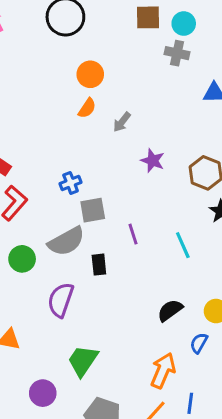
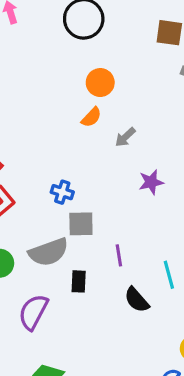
purple star: (153, 161) -> (151, 182), turned 30
blue cross: (71, 183) -> (62, 192), turned 30
black semicircle: (170, 310) -> (137, 300), moved, turned -104

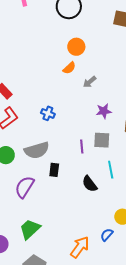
gray square: (81, 224) -> (102, 140), moved
purple line: (119, 255) -> (82, 146), moved

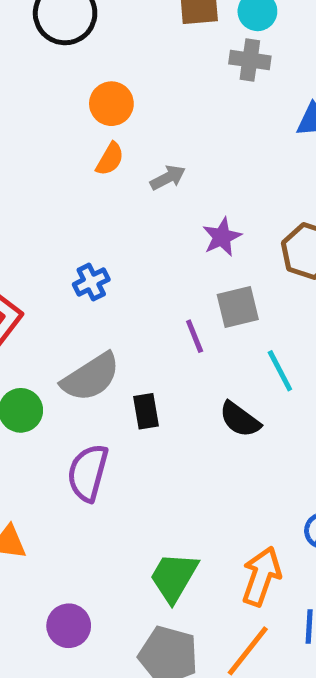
gray arrow: (90, 82) -> (168, 178), turned -152
blue cross: (48, 113) -> (91, 282), turned -32
green trapezoid: (30, 229) -> (174, 577), moved

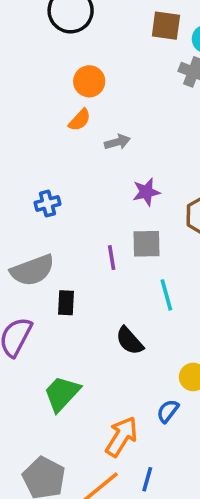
black semicircle: (240, 419) -> (130, 341), moved
green trapezoid: (174, 577) -> (62, 393), moved

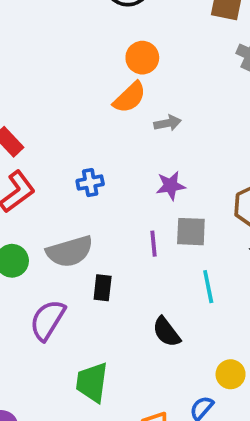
orange semicircle: (80, 120) -> (130, 97), size x1.4
purple star: (146, 192) -> (171, 186), moved
green trapezoid: (62, 393) -> (92, 382), turned -39

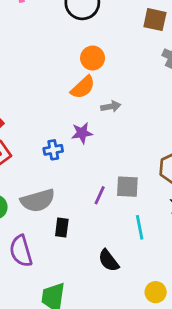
purple star: (171, 186) -> (82, 133), moved
purple line: (154, 244) -> (100, 195), turned 30
purple semicircle: (48, 320) -> (21, 251), turned -48

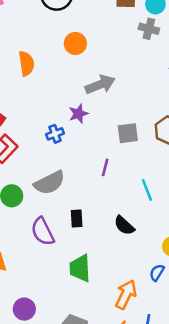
orange semicircle: (83, 87) -> (26, 64), moved, turned -45
gray arrow: (111, 106) -> (100, 85), size x1.6
gray square: (127, 187) -> (128, 133), moved
black rectangle: (62, 228) -> (77, 219), moved

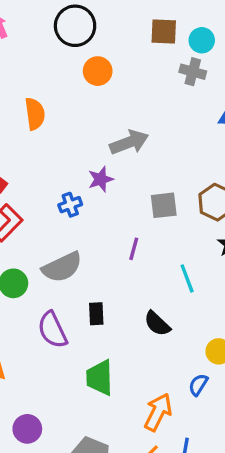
orange circle: (75, 43) -> (98, 71), moved

